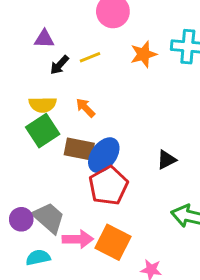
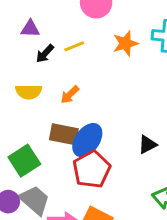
orange arrow: (85, 108) -> (70, 95), turned -90
green square: (43, 131) -> (24, 161), moved

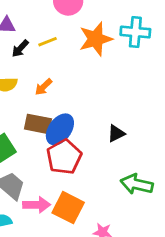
orange star: (125, 43) -> (96, 39), size x1.4

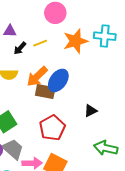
orange arrow: (43, 87) -> (37, 76), size x1.6
brown rectangle: (38, 124) -> (45, 92), moved
blue ellipse: (60, 129) -> (58, 80), moved

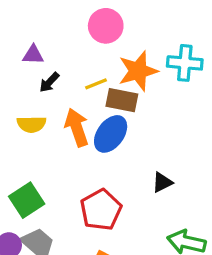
yellow line: (40, 43) -> (96, 84), moved
orange arrow: (37, 76) -> (77, 127), turned 115
brown rectangle: (45, 92) -> (122, 100), moved

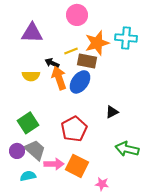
purple triangle: (33, 55) -> (32, 33), size x1.6
black arrow: (49, 82) -> (52, 63), moved, turned 72

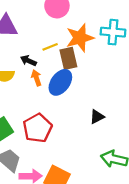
brown rectangle: (87, 61) -> (68, 58), turned 66
orange arrow: (59, 78) -> (36, 78), size x0.6
red pentagon: (74, 129) -> (38, 128), moved

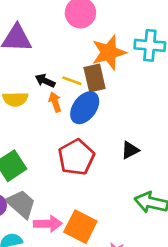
yellow line: (50, 47) -> (72, 81), moved, turned 42
red pentagon: (38, 128) -> (76, 157), moved

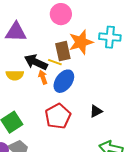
brown rectangle: (95, 78) -> (63, 51), moved
black arrow: (45, 81) -> (36, 62), size x1.6

